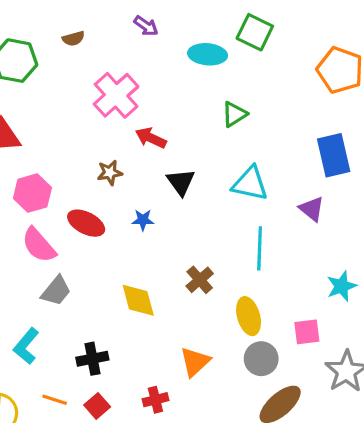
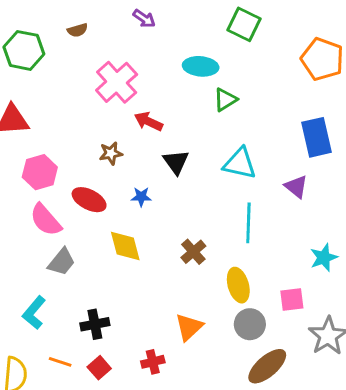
cyan ellipse: (208, 54) -> (201, 66), moved
yellow diamond: (138, 300) -> (125, 246), moved

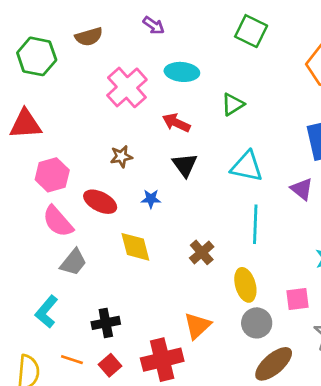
brown semicircle: (77, 30) -> (89, 37), size x1.4
cyan ellipse: (201, 66) -> (182, 72), moved
red arrow: (148, 121) -> (176, 123), moved
red cross: (153, 362) -> (162, 360), size x1.8

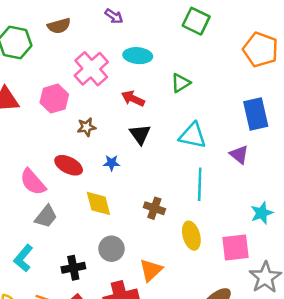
pink hexagon: (52, 175) -> (54, 99), moved
brown cross: (202, 252) -> (154, 208), turned -30
pink square: (298, 299) -> (235, 248), size x1.4
gray circle: (257, 323) -> (112, 249), moved

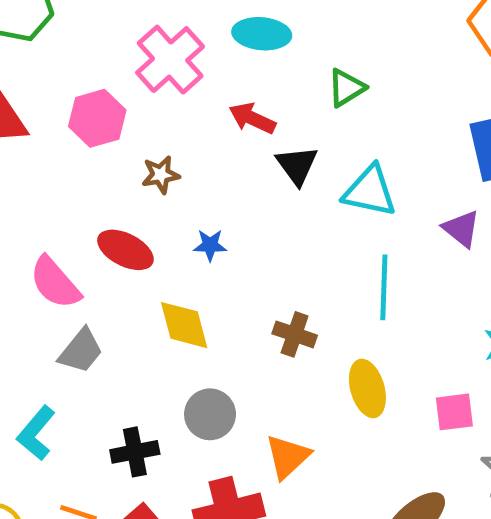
black triangle: (140, 134) -> (297, 165), moved
pink square: (235, 248) -> (454, 412), size x0.7

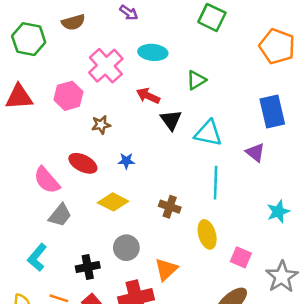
yellow diamond: (184, 325) -> (113, 202), turned -48
pink square: (454, 412) -> (241, 257), moved, turned 30

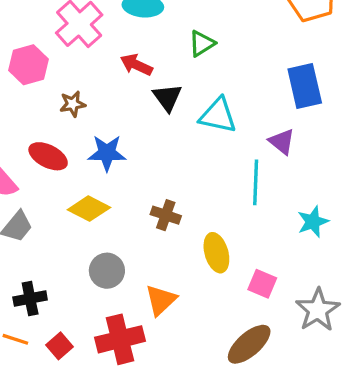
blue star: (126, 161) -> (107, 153), size x1.6
cyan line: (216, 183) -> (256, 182), moved
black cross: (88, 267) -> (30, 298), moved

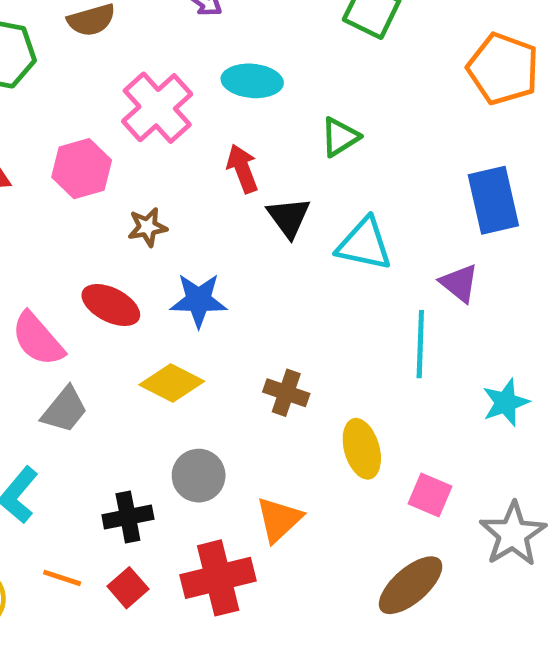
red arrow: (136, 65) -> (242, 169), turned 44
black cross: (30, 298) -> (128, 517), moved

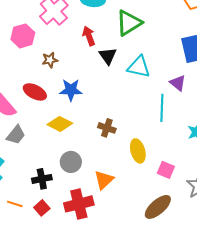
green triangle: (340, 137) -> (129, 23), size x1.6

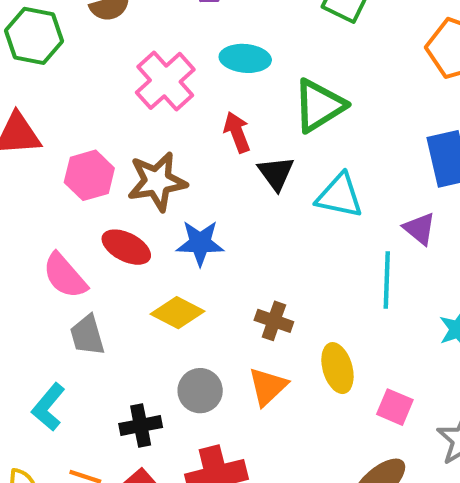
pink hexagon: (23, 36) -> (89, 175), moved
brown star: (50, 60) -> (157, 181), size x1.8
gray trapezoid: (16, 135) -> (87, 335), turned 125
orange triangle: (104, 180) -> (268, 387), moved

